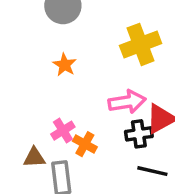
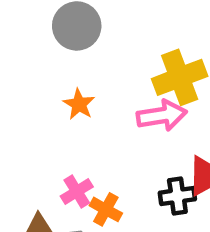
pink arrow: (127, 102) -> (162, 115), moved

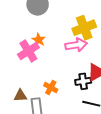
pink cross: (77, 191) -> (28, 51), moved, size x1.5

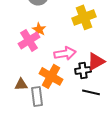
pink arrow: (76, 45) -> (65, 53), moved
orange cross: (51, 87) -> (51, 76), size x1.6

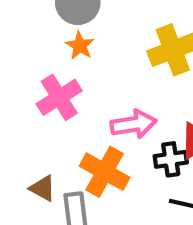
orange star: (39, 29) -> (80, 46), moved
brown triangle: (21, 84) -> (43, 188), turned 32

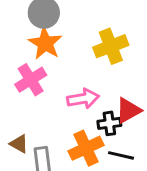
orange star: (80, 46) -> (45, 43), size x1.6
orange cross: (105, 172) -> (86, 148), moved, turned 36

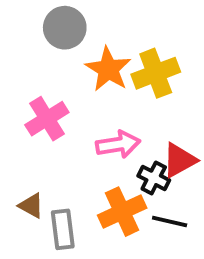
orange star: (45, 43) -> (108, 69), moved
black cross: (109, 123) -> (154, 178), turned 35

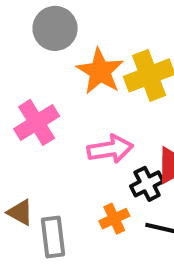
black cross: (154, 178) -> (147, 184), turned 36
orange cross: (122, 212) -> (114, 219), size x0.6

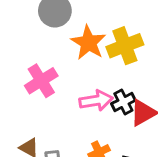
black cross: (147, 184) -> (123, 102), moved

